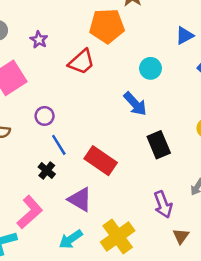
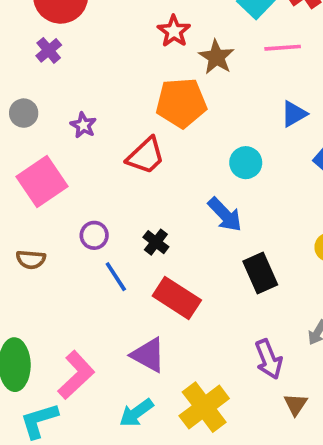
black cross: (47, 170) -> (156, 242), moved

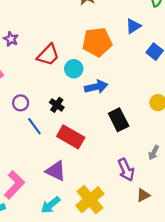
orange pentagon: (181, 103) -> (97, 42), moved
cyan circle: (246, 163) -> (74, 69), moved
blue arrow: (225, 215) -> (96, 87), turned -55
brown triangle: (296, 404) -> (143, 195), turned 32

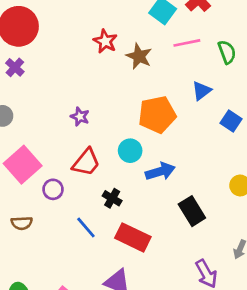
purple star: (11, 39) -> (80, 117), moved
red trapezoid: (48, 55) -> (86, 162), moved
purple circle: (21, 103) -> (53, 189), moved

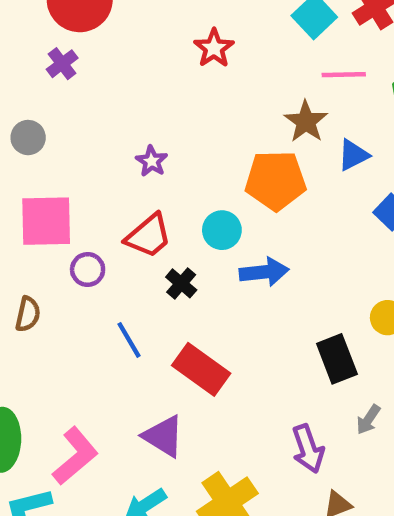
brown star: (139, 56) -> (306, 122), moved
pink square: (23, 165) -> (46, 221), turned 30
black cross: (112, 198) -> (181, 283), moved
black rectangle: (192, 211) -> (337, 359), moved
brown semicircle: (22, 223) -> (28, 314), turned -85

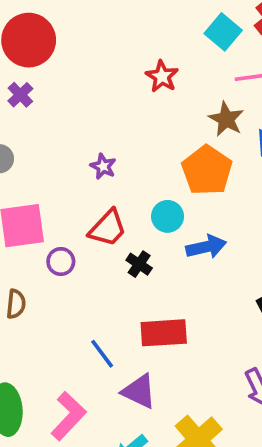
red star: (214, 48) -> (162, 76), moved
orange pentagon: (276, 180) -> (207, 170), turned -30
blue line: (129, 340) -> (102, 354), moved
red rectangle: (201, 369) -> (164, 333), turned -33

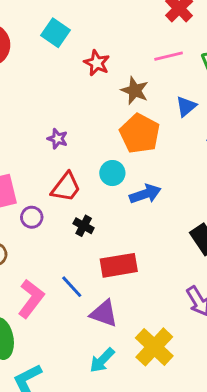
cyan square: (223, 32) -> (55, 33), moved
brown star: (226, 119) -> (135, 90), moved
black cross: (139, 264) -> (84, 226), moved
pink L-shape: (68, 416) -> (31, 299), moved

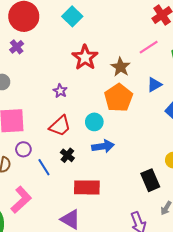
pink line: (169, 56) -> (149, 47), turned -30
red star: (97, 63) -> (85, 57), moved, size x1.4
blue arrow: (145, 194) -> (103, 146), moved
purple circle: (32, 217) -> (23, 149), moved
blue line: (72, 287) -> (44, 167), moved

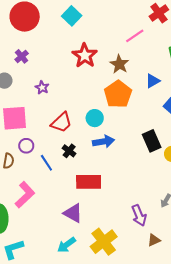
purple cross: (17, 47) -> (22, 56), moved
pink line: (149, 47) -> (135, 36), moved
purple star: (60, 91) -> (42, 87), moved
black rectangle: (150, 180) -> (152, 141), moved

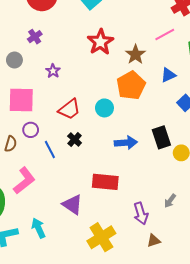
pink line: (135, 36) -> (165, 34), moved
blue arrow: (104, 142) -> (126, 143), moved
red rectangle: (89, 182) -> (105, 182), moved
cyan arrow: (66, 245) -> (38, 228), moved, turned 96

